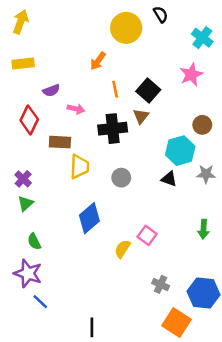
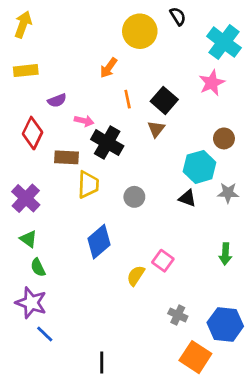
cyan cross: (202, 38) -> (224, 42), size x1.4
black cross: (113, 129) -> (107, 143), moved, turned 36
purple cross: (23, 179) -> (26, 198), size x1.5
green triangle: (26, 203) -> (28, 239), moved, turned -42

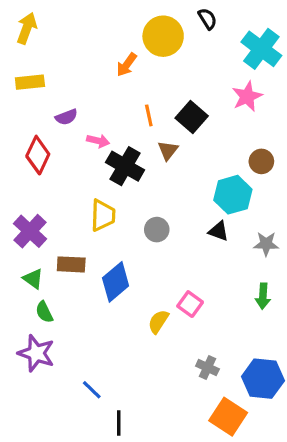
orange arrow: (109, 68) -> (127, 65), moved
brown triangle: (156, 129) -> (168, 150), moved
brown rectangle: (66, 157) -> (71, 264), moved
gray star: (228, 193) -> (266, 244), moved
blue line: (45, 334) -> (92, 390), moved

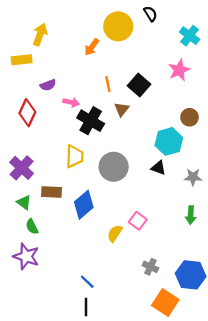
yellow arrow: (27, 28) -> (40, 34), moved
cyan cross: (261, 49) -> (190, 36), size x0.7
gray circle: (157, 230) -> (114, 167), size x1.6
blue line: (92, 390) -> (87, 282), moved

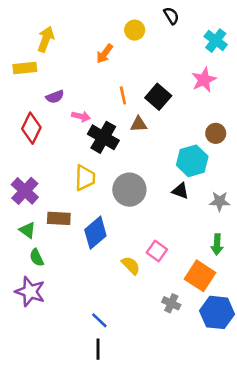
yellow circle: (118, 26) -> (135, 30), size x0.6
brown triangle: (122, 109) -> (139, 124), turned 49
yellow semicircle: (115, 233) -> (131, 265), turned 102
orange square: (165, 302) -> (200, 276), moved

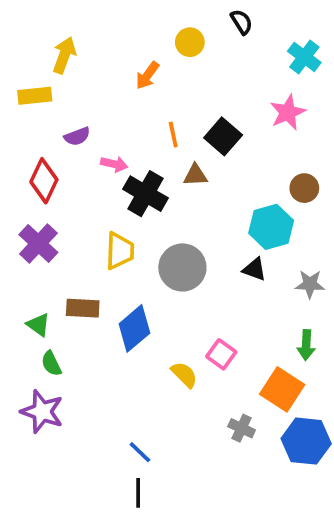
purple cross: (25, 191) -> (38, 243), moved

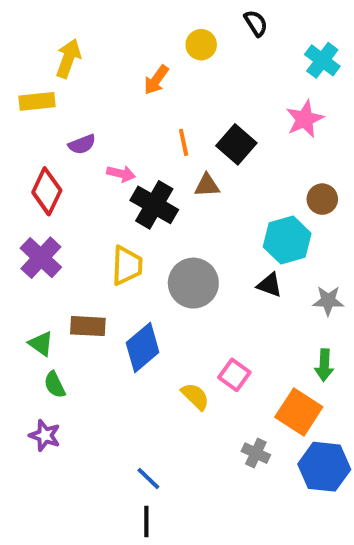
purple star: (42, 412) -> (45, 435), size x0.7

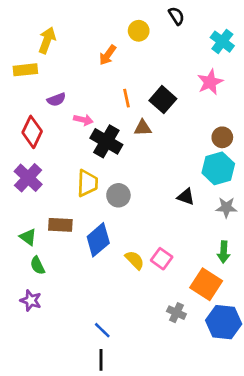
cyan hexagon: (287, 240) -> (218, 168), moved
gray circle: (193, 283) -> (118, 195), moved, size x0.7
yellow semicircle: (195, 396) -> (135, 260), moved

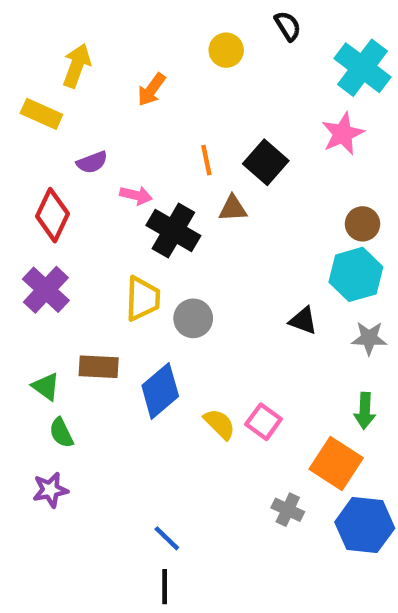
cyan cross: (222, 42) -> (363, 68), size x1.4
orange arrow: (108, 55) -> (151, 90), moved
yellow rectangle: (25, 70) -> (41, 114), turned 30
purple star: (31, 300) -> (50, 490), turned -30

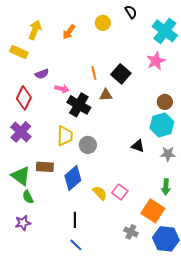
orange arrow: (151, 90) -> (69, 32), moved
green triangle: (46, 387) -> (21, 176), size x1.5
black line: (165, 587) -> (75, 220), moved

